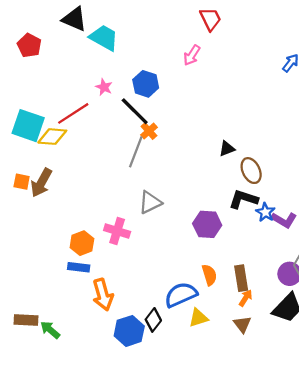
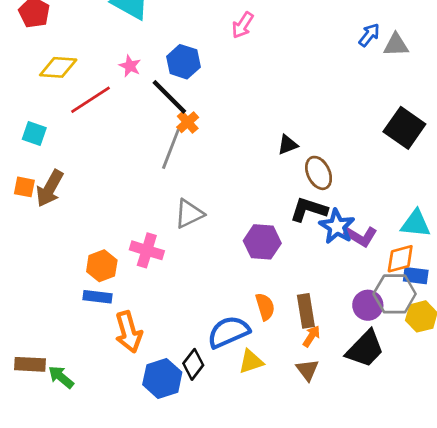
cyan square: (28, 126) -> (34, 134), moved, size x0.6
yellow diamond: (52, 137) -> (58, 67), moved
blue star: (265, 212) -> (337, 226), size x1.4

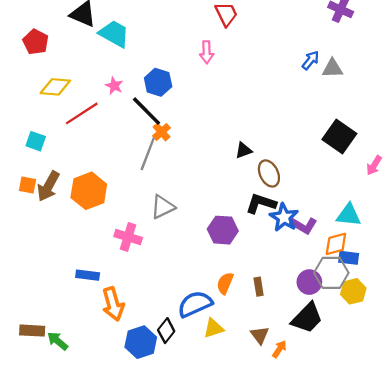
pink arrow: (243, 25) -> (207, 52), turned -35
orange hexagon: (102, 266) -> (89, 191), moved, size x1.4
orange semicircle: (265, 307) -> (225, 283), turned -140
brown rectangle: (306, 311) -> (259, 287), size x0.7
orange arrow: (312, 336) -> (279, 349), moved

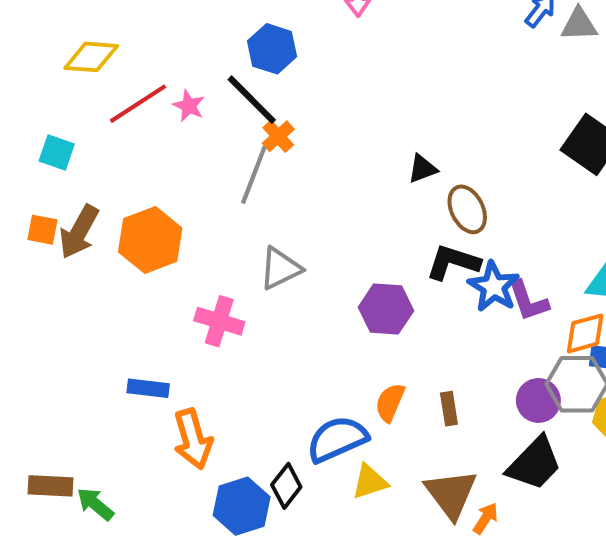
pink star: (114, 86) -> (189, 106), moved
purple L-shape: (304, 225) -> (528, 301), turned 40
brown triangle: (260, 335) -> (451, 494), size x1.6

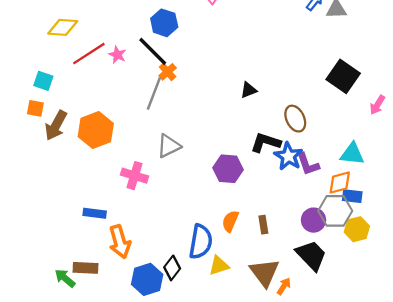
brown ellipse: (467, 209) -> (295, 119), moved
orange square: (42, 230) -> (35, 108), moved
blue semicircle: (337, 439) -> (201, 242), turned 124
black trapezoid: (534, 463) -> (311, 255), turned -88
brown rectangle: (51, 486) -> (85, 268), moved

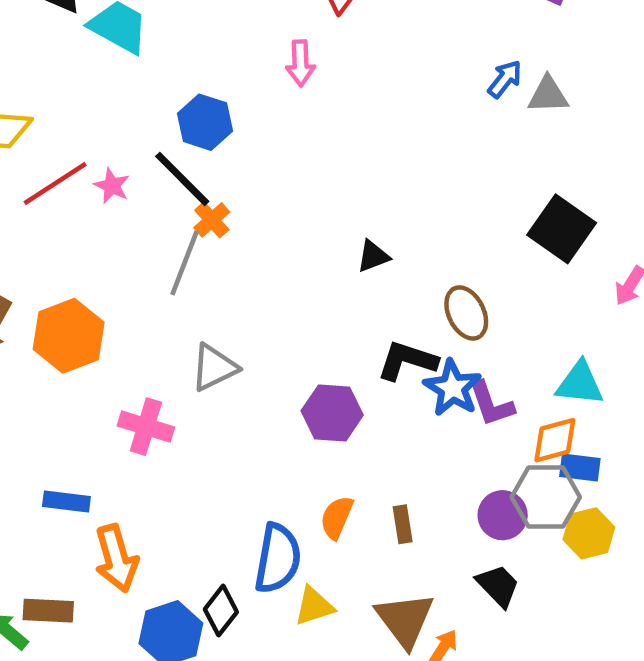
black trapezoid: (311, 255) -> (498, 586), size x0.7

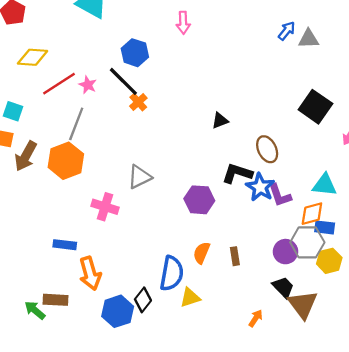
gray line: (185, 263) -> (76, 124), moved
brown triangle: (405, 620) -> (303, 304), moved

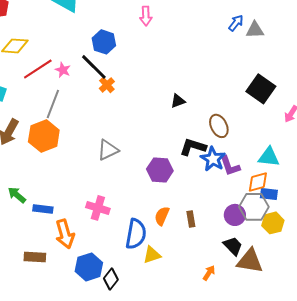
pink cross: (105, 207) -> (98, 208), moved
black diamond: (143, 300) -> (111, 279), moved
brown triangle: (303, 304) -> (250, 261), turned -44
green arrow: (35, 310) -> (17, 195), moved

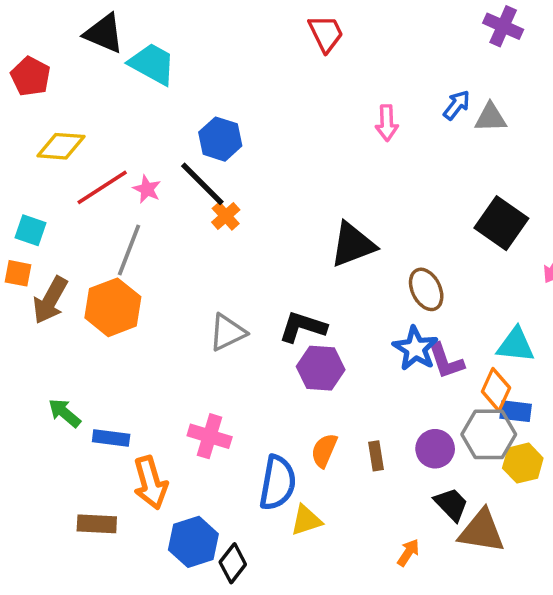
pink arrow: (146, 16) -> (387, 123), moved
black triangle: (178, 101) -> (353, 245), size x1.8
black L-shape: (193, 147) -> (303, 327), moved
orange diamond: (258, 182) -> (496, 390), turned -50
purple circle: (235, 215) -> (435, 449), moved

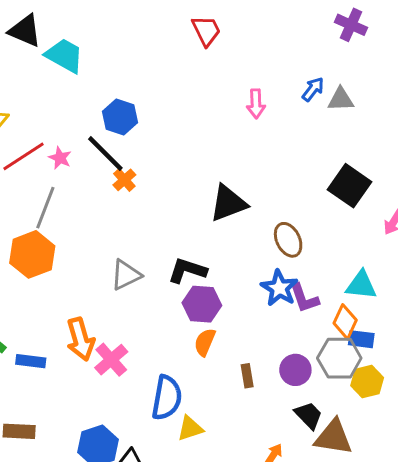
pink cross: (210, 436) -> (111, 360), turned 32
orange semicircle: (324, 451) -> (205, 342), moved
orange arrow: (150, 483) -> (80, 339), moved

